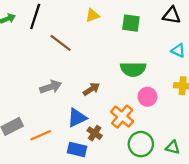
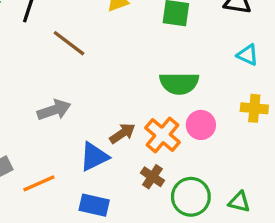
brown arrow: (91, 89) -> (122, 133), moved
orange cross: (122, 117) -> (162, 135), moved
brown cross: (95, 133) -> (152, 177), moved

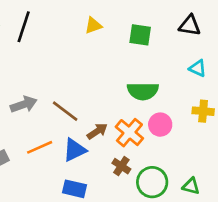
brown line: (69, 43) -> (65, 111), moved
gray arrow: (54, 110) -> (24, 104), moved
orange line: (39, 183) -> (40, 147), moved

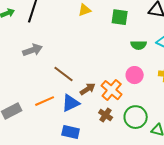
green semicircle: (143, 91) -> (139, 45), moved, size x0.7
gray arrow: (24, 104) -> (33, 50), moved
pink circle: (160, 125) -> (135, 75), moved
green circle: (152, 182) -> (136, 117), moved

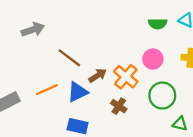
green circle: (136, 117) -> (162, 96), moved

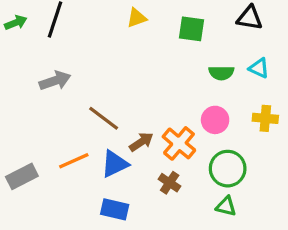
green triangle: (180, 124) -> (226, 206), moved

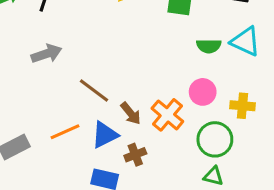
cyan triangle: (259, 68) -> (245, 41), size x1.5
yellow cross: (265, 118) -> (242, 106), moved
brown arrow: (141, 142) -> (131, 113), turned 85
brown cross: (170, 183) -> (135, 155), moved, turned 35

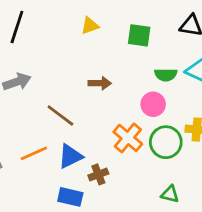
pink circle: (203, 92) -> (153, 104), moved
brown arrow: (131, 113) -> (100, 83), moved, turned -50
green circle: (215, 139) -> (166, 142), moved

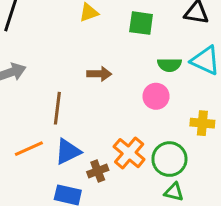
brown line: (60, 115) -> (57, 108), turned 60
orange cross: (128, 138) -> (129, 153), moved
green circle: (166, 142) -> (169, 159), moved

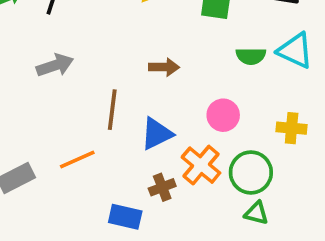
pink circle: (156, 96) -> (223, 115), moved
blue triangle: (68, 152) -> (157, 134), moved

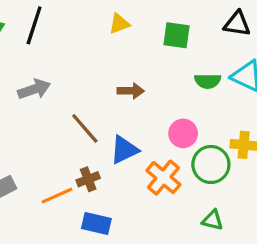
brown line: (112, 110) -> (85, 128), turned -48
orange line: (77, 160) -> (57, 196), moved
green circle: (251, 172) -> (211, 164), moved
brown cross: (162, 187) -> (88, 179), moved

